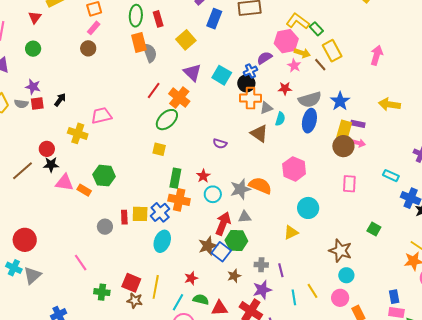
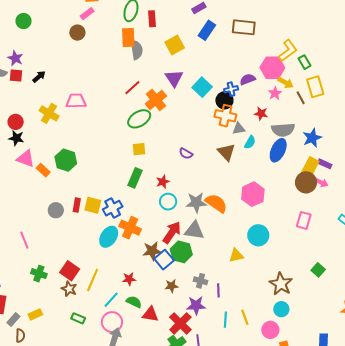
yellow L-shape: (298, 21) -> (288, 51), turned 95
yellow square: (159, 149) -> (139, 149), moved, turned -32
orange cross: (179, 200) -> (130, 228), moved
gray triangle: (245, 217) -> (194, 230), size x1.5

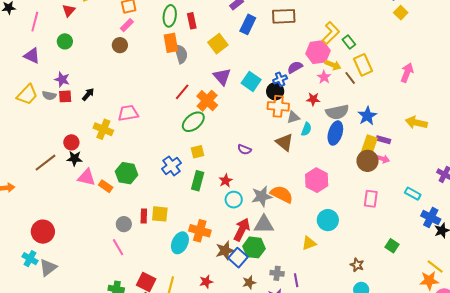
blue cross: (113, 208) -> (172, 166), moved
pink line: (24, 240) -> (118, 247), moved
brown star: (281, 284) -> (357, 265), size x0.6

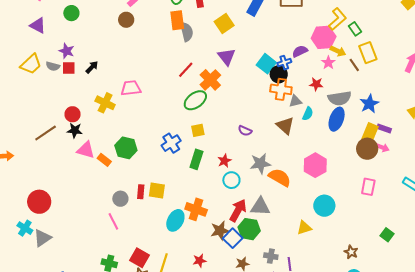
cyan square: (251, 81) -> (266, 64), moved
gray star: (262, 196) -> (260, 163), moved

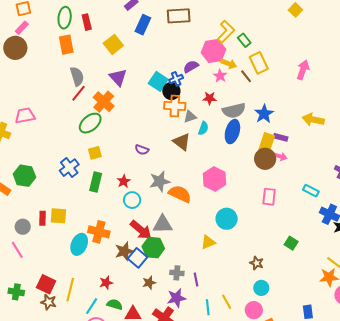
brown circle: (126, 20) -> (15, 48), size x1.5
gray semicircle: (187, 32) -> (77, 76), moved
red arrow: (238, 210) -> (141, 230), turned 105

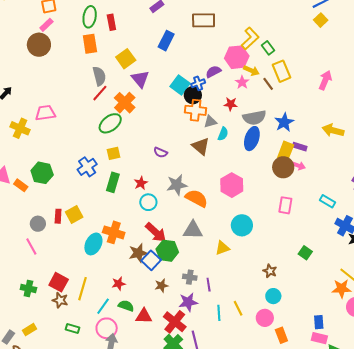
blue rectangle: (143, 25) -> (166, 41), moved
yellow square: (113, 44) -> (126, 59), moved
yellow square: (58, 216) -> (74, 215), turned -36
gray triangle: (163, 224) -> (193, 230), moved

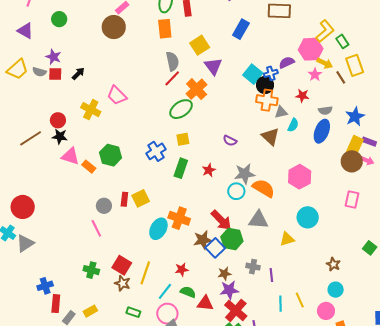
pink trapezoid: (45, 113) -> (117, 95), turned -130
gray semicircle: (254, 118) -> (325, 110), size x0.6
cyan circle: (148, 202) -> (236, 191), moved
purple star: (188, 302) -> (229, 290), moved

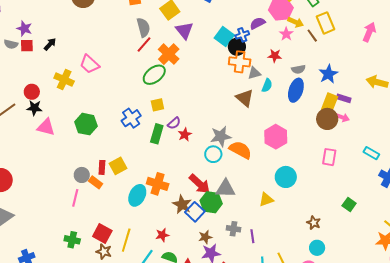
purple semicircle: (230, 141) -> (174, 123), moved, turned -64
orange rectangle: (89, 167) -> (96, 182), moved
gray triangle: (258, 220) -> (225, 189), moved
pink line: (96, 228) -> (75, 198), turned 42
brown star: (203, 240) -> (182, 204), turned -30

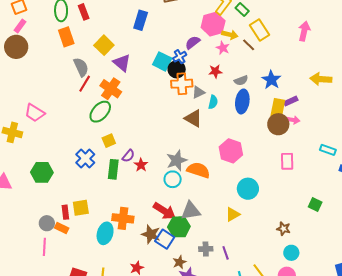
purple rectangle: (344, 98) -> (291, 101), turned -32
yellow square: (118, 166) -> (81, 208), turned 30

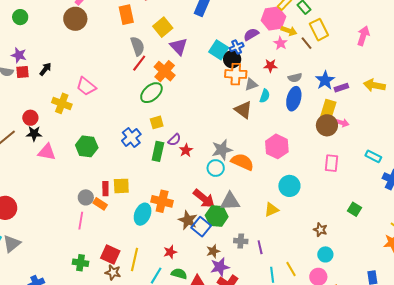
purple rectangle: (291, 101) -> (341, 88), moved

